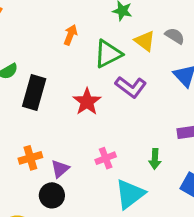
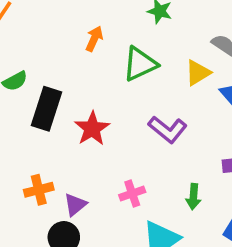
yellow triangle: (145, 41) -> (198, 73), moved, turned 50
purple L-shape: (131, 87) -> (168, 129), moved
red star: (87, 102) -> (92, 129), moved

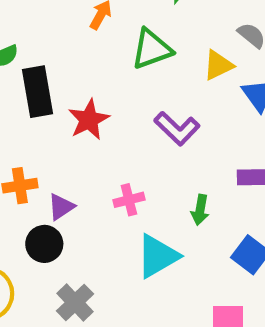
black rectangle: (47, 109) -> (38, 92), turned -33

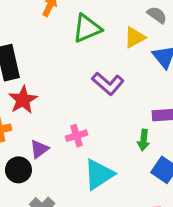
red star: (89, 120) -> (23, 100), moved
purple triangle: (61, 207) -> (39, 149), moved
green arrow: (200, 210) -> (144, 140), moved

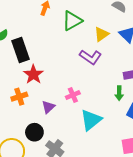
yellow triangle: (135, 37) -> (101, 34), moved
black circle: (18, 170) -> (34, 132), moved

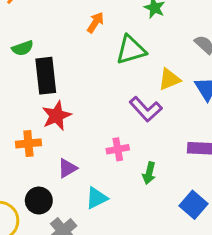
green arrow: (119, 93) -> (149, 173), moved
pink cross: (73, 95) -> (118, 149), moved
cyan triangle: (91, 120) -> (97, 198), moved, size x0.7

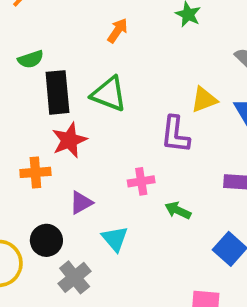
green triangle: (131, 50) -> (109, 94), moved, turned 36
purple L-shape: (146, 109) -> (175, 134), turned 48
green arrow: (149, 173) -> (178, 210), turned 100
cyan triangle: (97, 198) -> (115, 239), turned -45

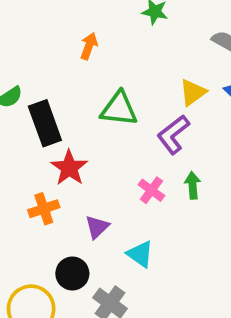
green triangle: (109, 94) -> (119, 109), moved
purple L-shape: (175, 134) -> (173, 135), turned 60
pink cross: (141, 181) -> (151, 190), turned -30
green arrow: (178, 210) -> (193, 185), moved, turned 75

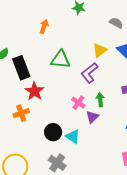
purple triangle: (97, 227) -> (92, 117), moved
black circle: (72, 274) -> (53, 132), moved

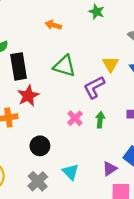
orange arrow: (44, 26) -> (53, 25), turned -104
yellow triangle: (100, 50) -> (111, 64), turned -35
purple triangle: (92, 117) -> (110, 169), moved
cyan triangle: (73, 137) -> (70, 172), moved

